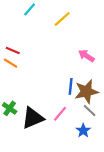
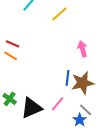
pink arrow: (86, 56) -> (83, 49), turned 42
gray line: (90, 110) -> (86, 110), moved

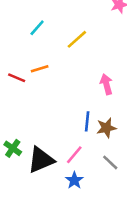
orange line: (11, 56) -> (40, 69), moved, turned -48
brown star: (83, 83) -> (106, 128), size x0.7
blue star: (80, 120) -> (74, 180), moved

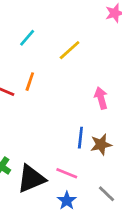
orange line: (40, 69) -> (30, 82), turned -54
pink line: (74, 155) -> (67, 173), turned 72
gray line: (110, 162) -> (106, 194), moved

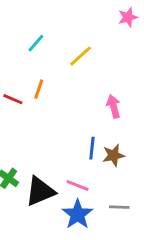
gray line: (106, 194) -> (119, 207), turned -42
blue star: (67, 201) -> (78, 214), size x1.5

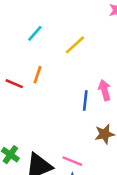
blue line: (92, 148) -> (85, 100), moved

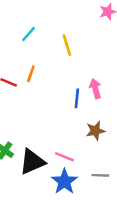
yellow line: (75, 45) -> (67, 45), turned -65

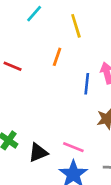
orange line: (31, 74) -> (57, 57), moved
black triangle: (32, 162) -> (38, 153), size x0.7

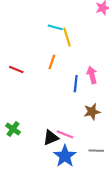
cyan line: (34, 14) -> (55, 27), moved, turned 64
black triangle: (38, 153) -> (51, 138), moved

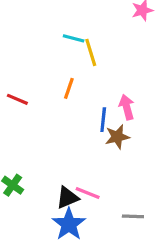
brown star: (92, 112) -> (117, 137), moved
blue star: (65, 156) -> (69, 224), moved

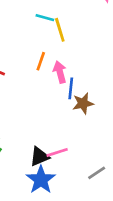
pink arrow: (127, 107) -> (60, 72), moved
pink line: (88, 193) -> (57, 152), turned -40
gray line: (133, 216) -> (97, 173), turned -36

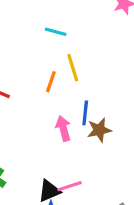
yellow line: (60, 30) -> (73, 68), moved
pink arrow: (60, 72) -> (63, 128), moved

